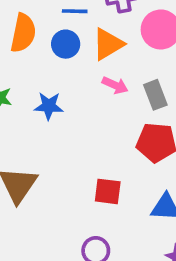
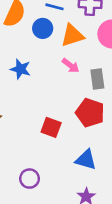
red square: (108, 191) -> (51, 127), moved

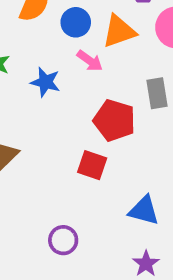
pink arrow: (71, 66) -> (90, 61), moved
red pentagon: (90, 113) -> (114, 120), moved

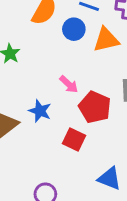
pink arrow: (90, 61) -> (69, 84), moved
blue star: (45, 82) -> (40, 111), moved

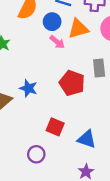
pink arrow: (69, 84) -> (57, 42), moved
red square: (74, 139) -> (55, 127), moved

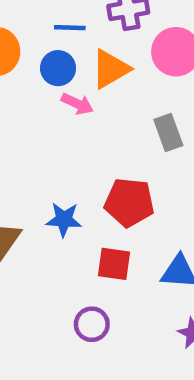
red pentagon: (72, 83) -> (129, 202), moved
blue star: (28, 88) -> (64, 220), moved

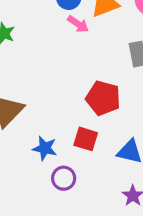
blue star: (64, 220) -> (45, 148), moved

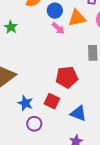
red pentagon: (103, 98) -> (67, 77), turned -30

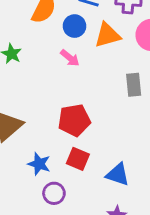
pink arrow: (58, 28) -> (70, 58), moved
red pentagon: (67, 77) -> (74, 120), moved

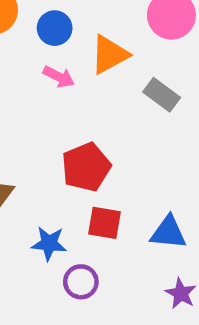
orange triangle: (107, 35) -> (109, 54), moved
gray rectangle: (134, 85) -> (162, 95), turned -35

